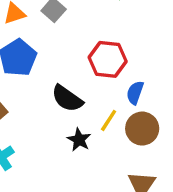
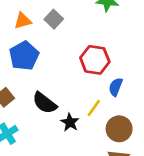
black semicircle: (67, 99) -> (45, 103), moved
brown circle: (142, 129) -> (119, 129), moved

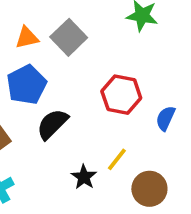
gray square: (54, 19) -> (69, 37), size x1.4
blue semicircle: (116, 87) -> (165, 118), moved
black semicircle: (45, 103) -> (52, 124), moved, turned 95

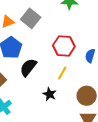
yellow line: (117, 159) -> (62, 73), moved

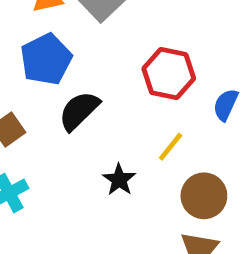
yellow line: (62, 73) -> (171, 147), moved

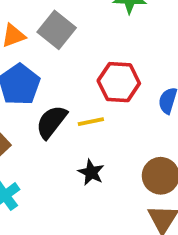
yellow line: (171, 147) -> (91, 122), moved, turned 48

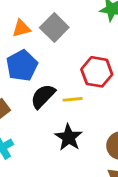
black star: (91, 172) -> (69, 137), size x1.4

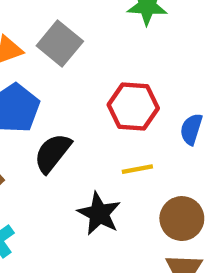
yellow line: (73, 99) -> (137, 169), moved

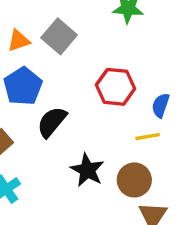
yellow line: (137, 169) -> (148, 137), moved
brown circle: (182, 219) -> (134, 180), moved

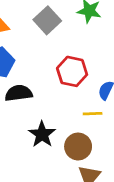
gray square: (59, 36) -> (47, 20), moved
black semicircle: (52, 122) -> (19, 93), turned 36

